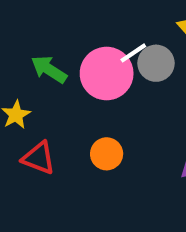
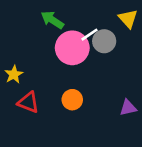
green arrow: (49, 69) -> (52, 20), moved

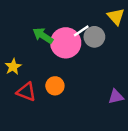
green arrow: (52, 20) -> (43, 36), moved
orange circle: (72, 100) -> (55, 86), moved

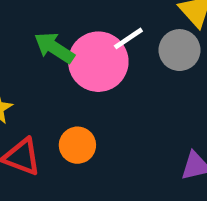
gray circle: (94, 37) -> (180, 50), moved

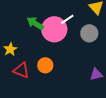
gray circle: (180, 50) -> (89, 33), moved

